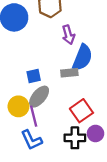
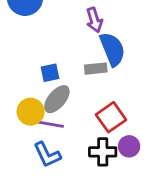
blue semicircle: (82, 58) -> (112, 49), turned -44
purple line: (34, 116) -> (50, 124), turned -66

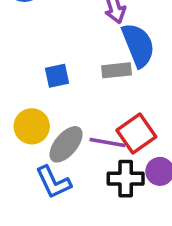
gray ellipse: (57, 99) -> (66, 144), moved
purple line: (50, 124) -> (108, 143), moved

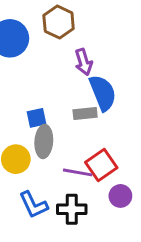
gray ellipse: (66, 144) -> (44, 141), moved, turned -36
black cross: (126, 179) -> (72, 209), moved

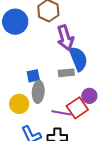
purple arrow: (84, 62) -> (65, 38), size x1.4
purple circle: (120, 196) -> (89, 96), moved

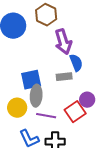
blue semicircle: (78, 59) -> (76, 63), size x0.7
blue square: (33, 76) -> (31, 80), size x1.5
purple line: (61, 113) -> (46, 116), moved

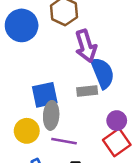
blue semicircle: (76, 63) -> (103, 73), size x1.4
red square: (75, 112) -> (117, 142), moved

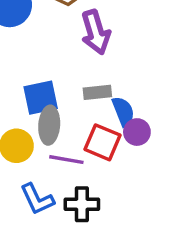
blue semicircle: (103, 73) -> (123, 111), moved, size x0.7
red square: (117, 142) -> (103, 142), moved, turned -32

